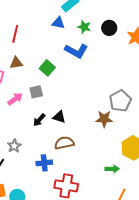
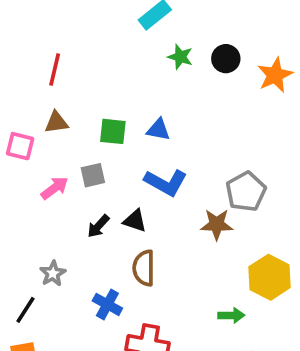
blue triangle: (58, 23) -> (158, 130), moved
blue L-shape: (76, 51) -> (166, 182), moved
green square: (47, 68) -> (113, 131), turned -35
brown semicircle: (64, 143) -> (144, 268), turned -78
blue cross: (44, 163) -> (107, 304), turned 35

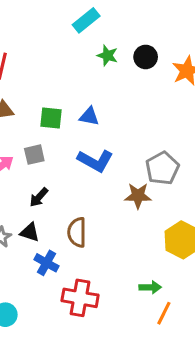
black triangle: (135, 221) -> (30, 232), moved
green arrow: (231, 315) -> (150, 287), moved

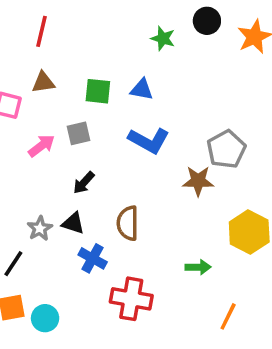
green star: (107, 55) -> (163, 38), moved
green arrow: (150, 287) -> (198, 267), moved

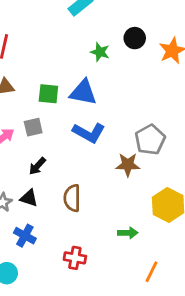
blue triangle: (142, 89) -> (83, 92), size x1.5
blue cross: (93, 258) -> (25, 236), moved
red cross: (131, 299) -> (75, 258), size x0.7

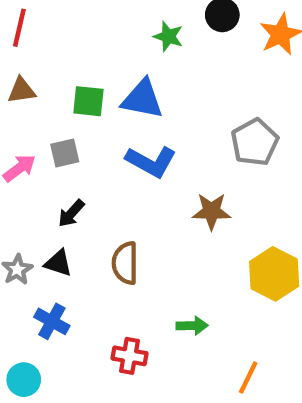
gray pentagon: (150, 140) -> (255, 142), moved
green arrow: (128, 233) -> (192, 326), moved

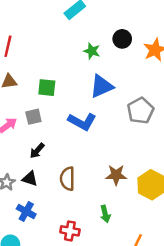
blue triangle: (142, 99) -> (102, 86), moved, turned -35
brown star: (211, 211) -> (116, 175), moved
green arrow: (192, 326) -> (105, 214), turned 77

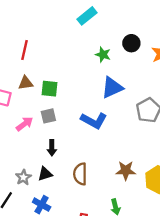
green square: (47, 88) -> (50, 89), moved
black arrow: (37, 151) -> (52, 148), turned -42
black triangle: (30, 179) -> (45, 174), turned -35

